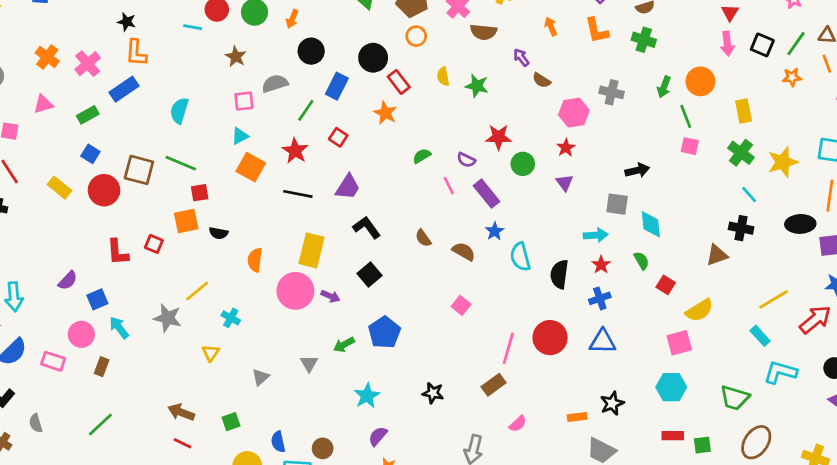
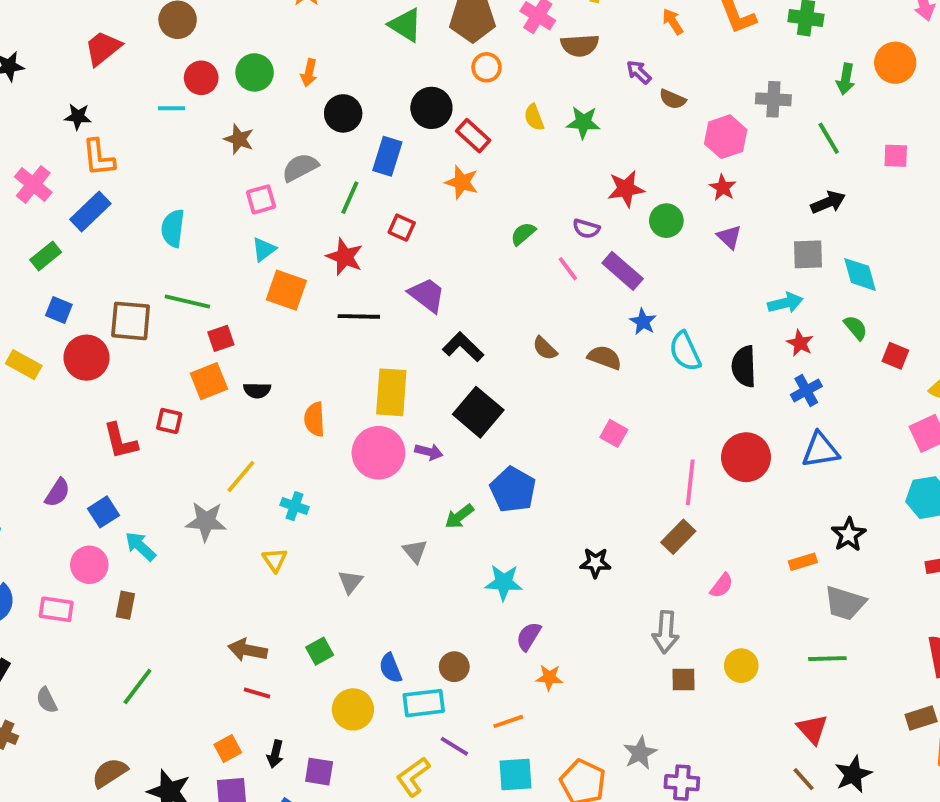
green line: (686, 116) -> (829, 138), moved
purple trapezoid: (348, 187) -> (427, 295), turned -76
black square: (369, 275) -> (478, 412), size x1.4
cyan star: (367, 396) -> (504, 582), turned -30

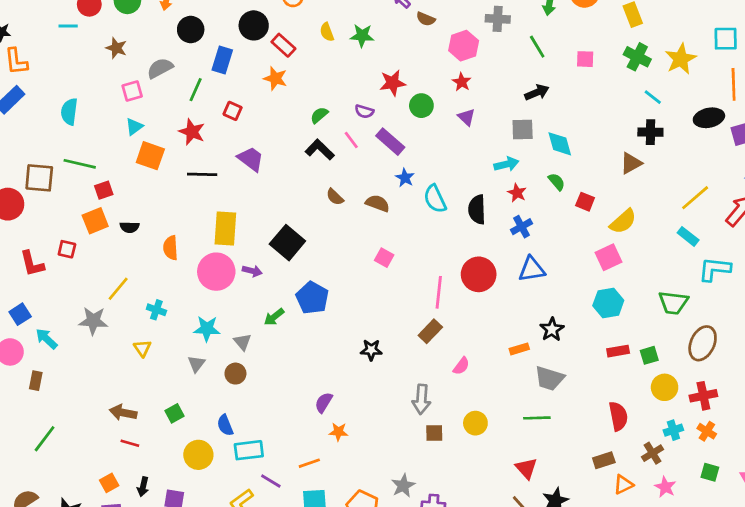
black L-shape: (463, 347) -> (320, 150), moved
cyan star: (504, 582) -> (207, 329), moved
brown circle: (454, 667) -> (235, 374), moved

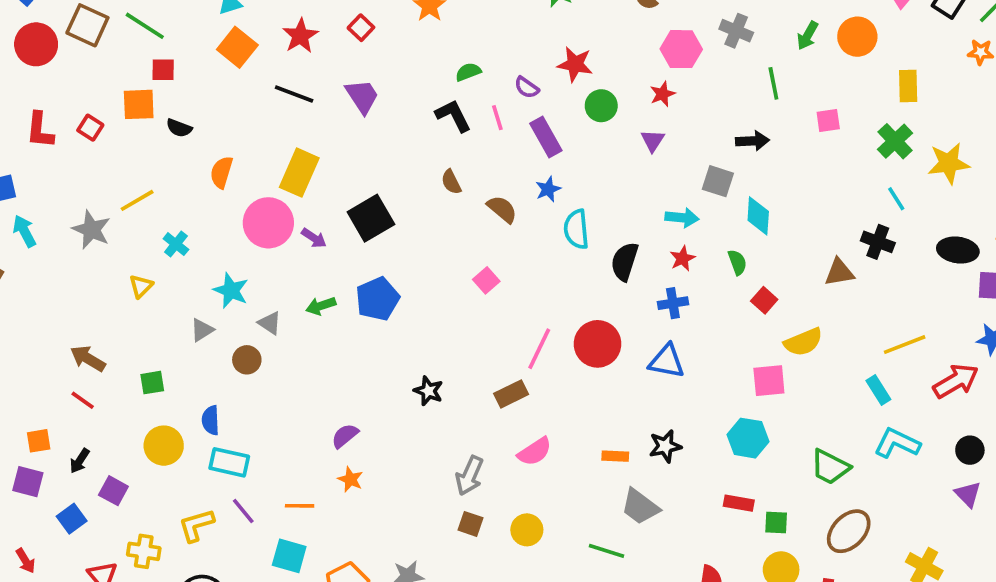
pink square: (585, 59) -> (828, 120), turned -30
gray triangle: (242, 342) -> (270, 323), turned -36
pink semicircle: (461, 366) -> (535, 452), size x1.4

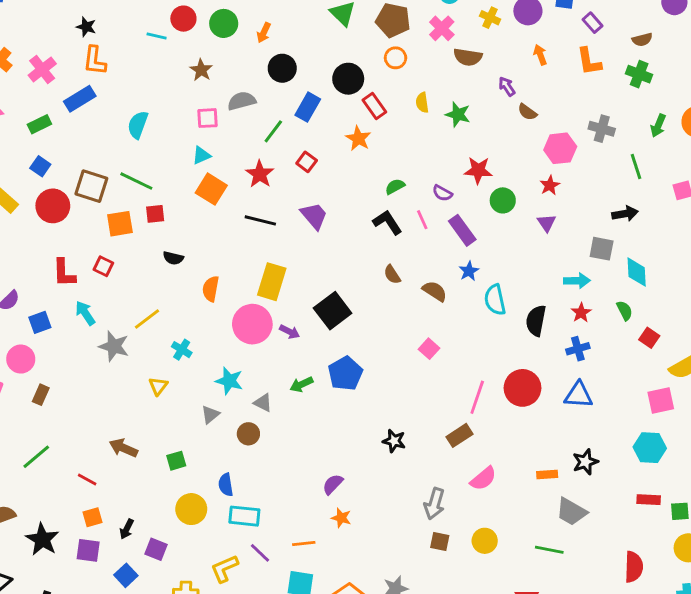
orange square: (139, 104) -> (120, 224), moved
cyan arrow: (24, 231) -> (85, 313), moved
red line: (83, 400) -> (87, 479), moved

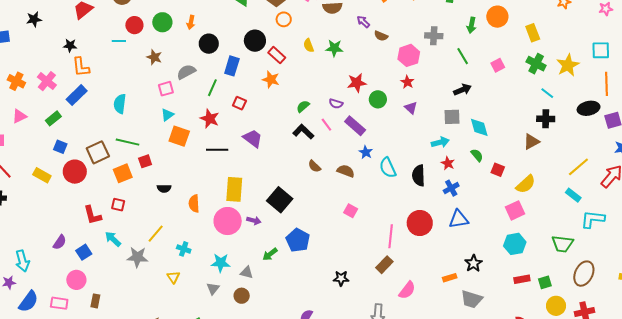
brown square: (91, 186) -> (98, 152), turned -30

